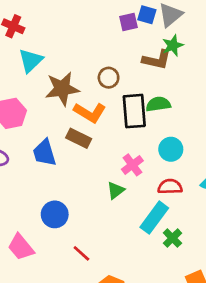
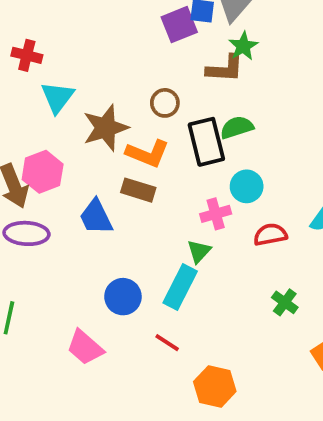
purple square: (128, 22) -> (179, 25), size x1.4
cyan circle: (171, 149) -> (247, 186), moved
pink cross: (132, 165) -> (216, 214), turned 30
cyan rectangle: (154, 218) -> (180, 287), moved

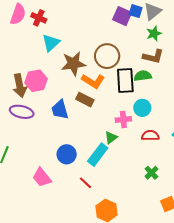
purple square: (179, 25) -> (122, 16), turned 36
brown L-shape: (225, 69) -> (153, 57), moved
brown circle: (165, 103) -> (107, 56), size x1.6

